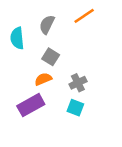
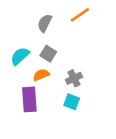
cyan semicircle: (17, 38) -> (20, 56), moved, turned 54
purple rectangle: (31, 105) -> (29, 99), turned -65

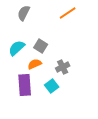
gray semicircle: (45, 23) -> (24, 13), moved
cyan square: (72, 102) -> (52, 86), moved, turned 32

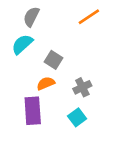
cyan semicircle: (17, 48) -> (22, 44), moved
cyan square: (52, 86) -> (77, 117), moved

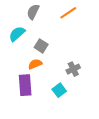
gray semicircle: (31, 17) -> (33, 12), moved
gray cross: (82, 87) -> (73, 69), moved

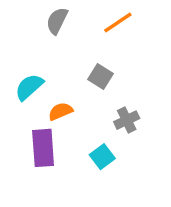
cyan semicircle: (17, 34) -> (29, 87), moved
gray square: (41, 46) -> (101, 77), moved

